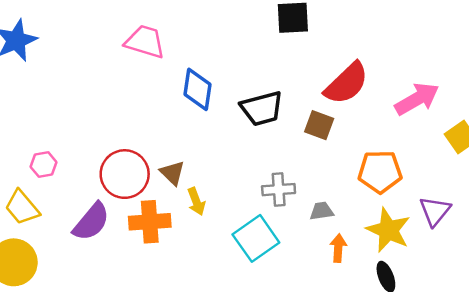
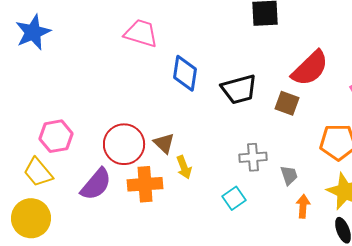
pink hexagon: (44, 165) -> (56, 136), size x1.5
gray trapezoid: (322, 211) -> (289, 175), turned 80
cyan square: (256, 238) -> (234, 198), size x0.6

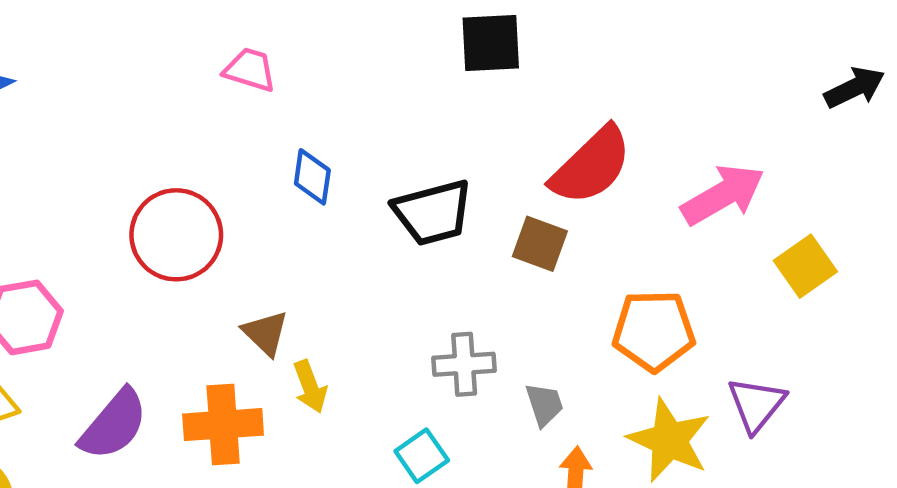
pink trapezoid: (141, 33) -> (250, 70), moved, size x0.7
blue diamond: (185, 73) -> (312, 177), size x0.7
red circle: (124, 144) -> (176, 235), moved

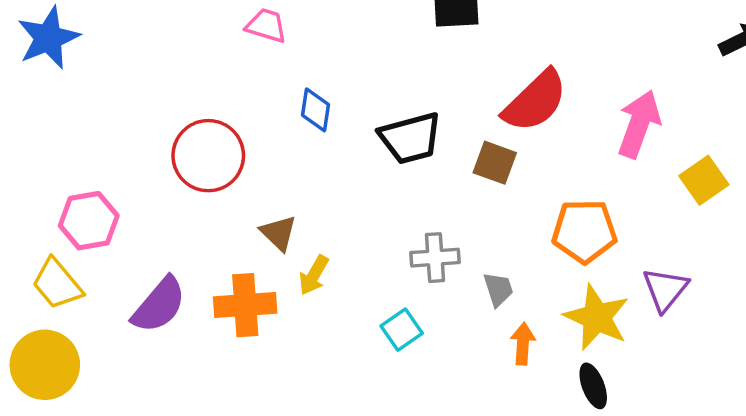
pink arrow: (723, 195) -> (639, 124), turned -40
yellow arrow: (310, 387) -> (314, 275), turned 51

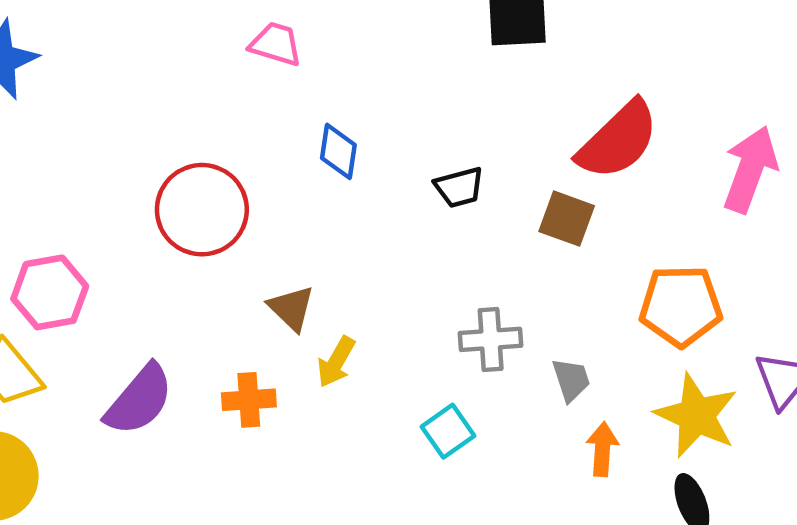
black trapezoid: (410, 138) -> (459, 187), size x0.6
orange cross: (245, 305) -> (249, 400), size x0.7

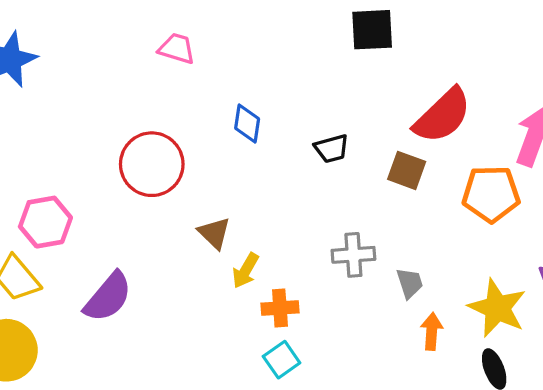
pink trapezoid: (276, 44) -> (177, 48), moved
orange pentagon: (681, 306) -> (491, 194), moved
orange cross: (249, 400) -> (280, 308), moved
cyan square: (448, 431) -> (282, 360), moved

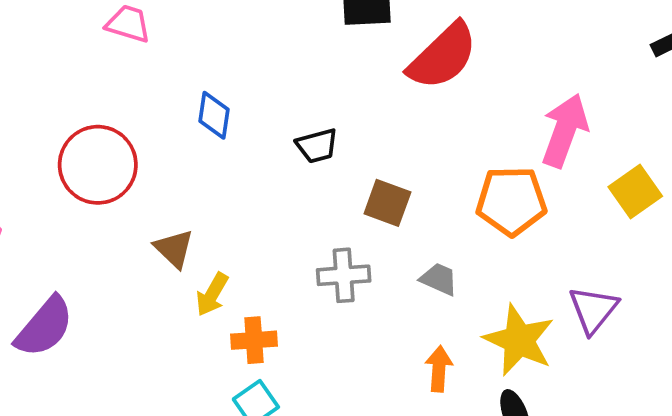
red semicircle: (443, 116) -> (443, 56), moved
brown square: (407, 170) -> (387, 203), moved
gray trapezoid: (410, 283) -> (439, 279), moved, turned -48

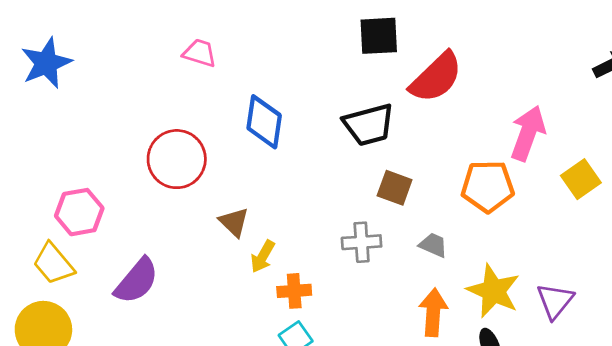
blue diamond: (214, 115) -> (264, 122), size x1.5
black trapezoid: (317, 146) -> (369, 125), moved, size x1.6
purple triangle: (593, 310) -> (555, 301), moved
orange arrow: (439, 369) -> (433, 312), size x1.4

